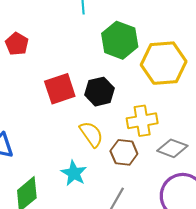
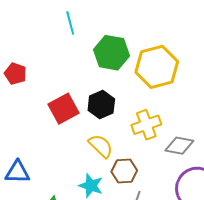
brown hexagon: (124, 152) -> (124, 171), moved

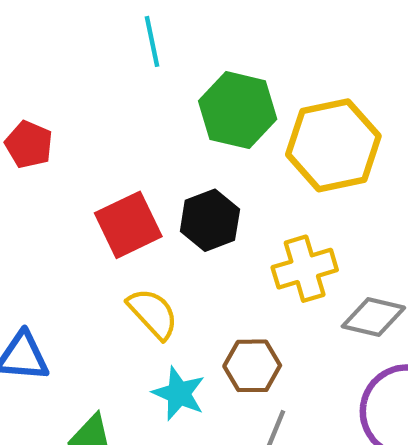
yellow semicircle: (101, 146) -> (153, 314), moved

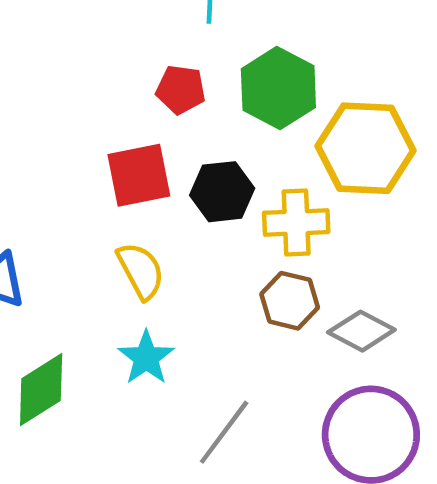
red pentagon: (29, 144) -> (181, 89), moved, turned -30
yellow cross: (305, 269) -> (296, 222), moved
brown hexagon: (252, 366) -> (290, 301), moved

